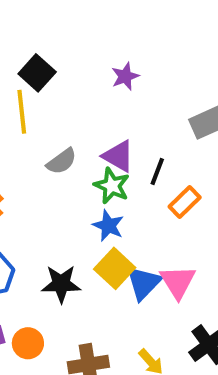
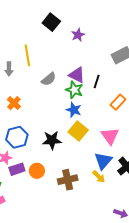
black square: (37, 73) -> (51, 22), moved
orange rectangle: (185, 202) -> (118, 102), moved
blue triangle: (144, 283) -> (103, 161), moved

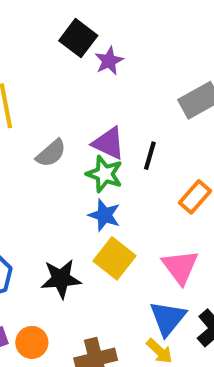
black square: (51, 22) -> (78, 38), moved

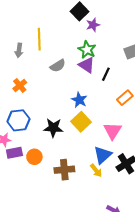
green star: (104, 174) -> (87, 50), moved

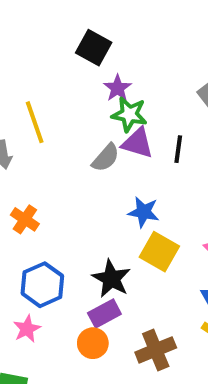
purple star: (93, 25) -> (117, 88), moved
gray semicircle: (58, 66) -> (106, 158), moved
black star: (53, 128) -> (111, 279), turned -30
purple rectangle: (14, 153) -> (104, 314), moved

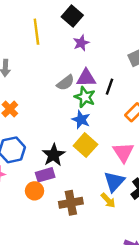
green star: (129, 114) -> (85, 97), moved
yellow line: (35, 122) -> (36, 32), moved
purple triangle: (137, 143) -> (86, 78), turned -30

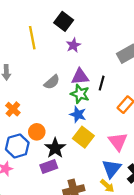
gray semicircle: (65, 83) -> (52, 82), moved
orange circle: (35, 191) -> (37, 132), moved

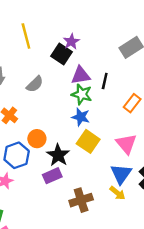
black square: (64, 21) -> (61, 54), moved
gray semicircle: (52, 82) -> (35, 84), moved

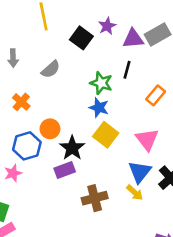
purple star: (71, 41) -> (107, 26), moved
purple triangle: (81, 75) -> (133, 39), moved

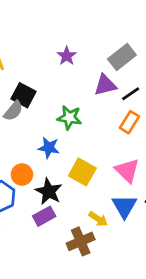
black square: (81, 38) -> (24, 95), moved
purple triangle: (133, 39) -> (105, 85), moved
black line: (127, 70) -> (131, 94), moved, turned 48
blue star: (99, 108) -> (49, 148), moved
yellow arrow: (135, 193) -> (98, 219), moved

